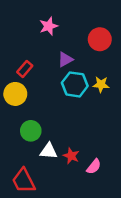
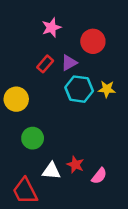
red circle: (100, 39) -> (93, 41), moved
red rectangle: (25, 69) -> (45, 64), moved
white triangle: (49, 151) -> (51, 171), moved

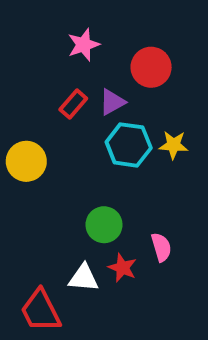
green circle: (33, 138) -> (104, 225), moved
pink semicircle: (99, 176) -> (161, 247), moved, turned -54

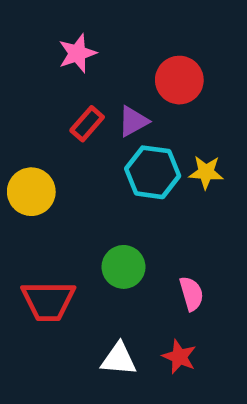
pink star: (84, 45) -> (77, 53), moved
red star: (122, 268) -> (179, 357), moved
white triangle: (84, 278) -> (119, 359), moved
red trapezoid: (41, 311) -> (48, 301), moved, turned -63

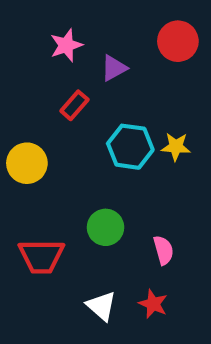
red circle: (179, 80) -> (178, 41), moved
purple triangle: (133, 121) -> (114, 68), moved
white triangle: (119, 359) -> (101, 306), turned 36

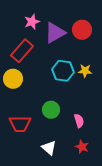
red circle: (178, 41) -> (82, 30), moved
purple triangle: (114, 68) -> (55, 33), size x1.6
red rectangle: (74, 105) -> (22, 51), moved, size x1.6
red star: (153, 304) -> (82, 147), moved

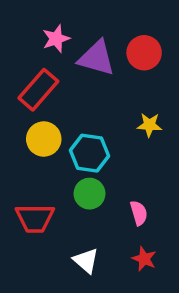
purple triangle: (55, 33) -> (97, 58), turned 45
cyan hexagon: (63, 71) -> (90, 153), moved
yellow circle: (13, 79) -> (44, 139), moved

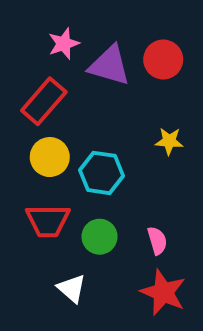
green circle: (90, 194) -> (100, 237), moved
red trapezoid: (35, 218) -> (48, 221), moved
red star: (144, 259) -> (163, 292), size x1.6
white triangle: (86, 261) -> (72, 288), moved

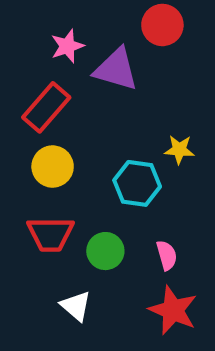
red circle: (163, 60) -> (162, 25), moved
cyan hexagon: (102, 173) -> (137, 183), moved

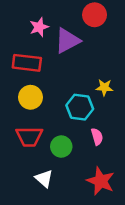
purple triangle: (116, 69) -> (67, 41), turned -44
red rectangle: (46, 107) -> (27, 63), turned 56
pink semicircle: (167, 255) -> (97, 137), moved

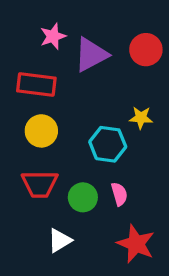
red circle: (95, 15) -> (146, 50), moved
pink semicircle: (97, 137) -> (119, 194), moved
white triangle: (44, 179) -> (60, 240), turned 48

